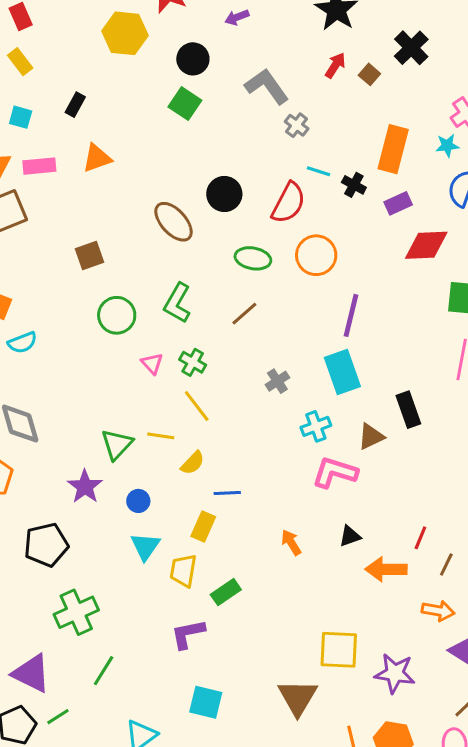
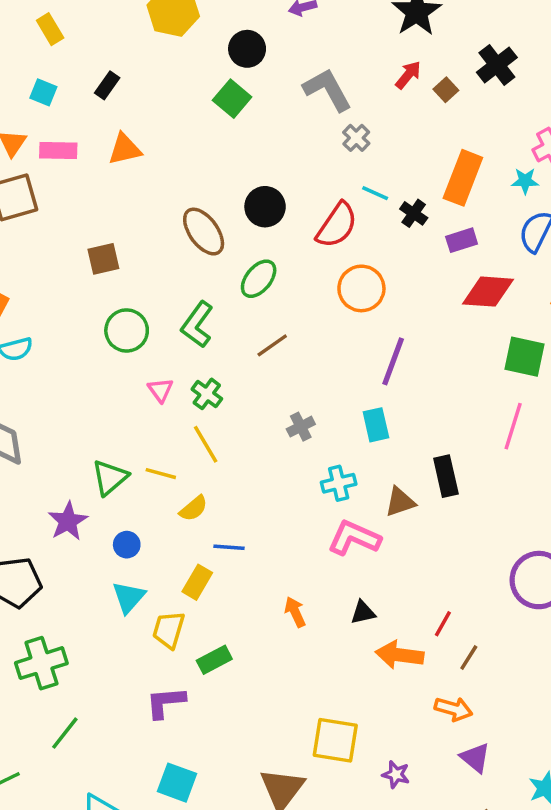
green ellipse: (253, 258) -> (259, 279), moved, turned -68
cyan rectangle: (342, 372) -> (376, 425), size x0.7
purple star: (395, 673) -> (396, 774), size x0.6

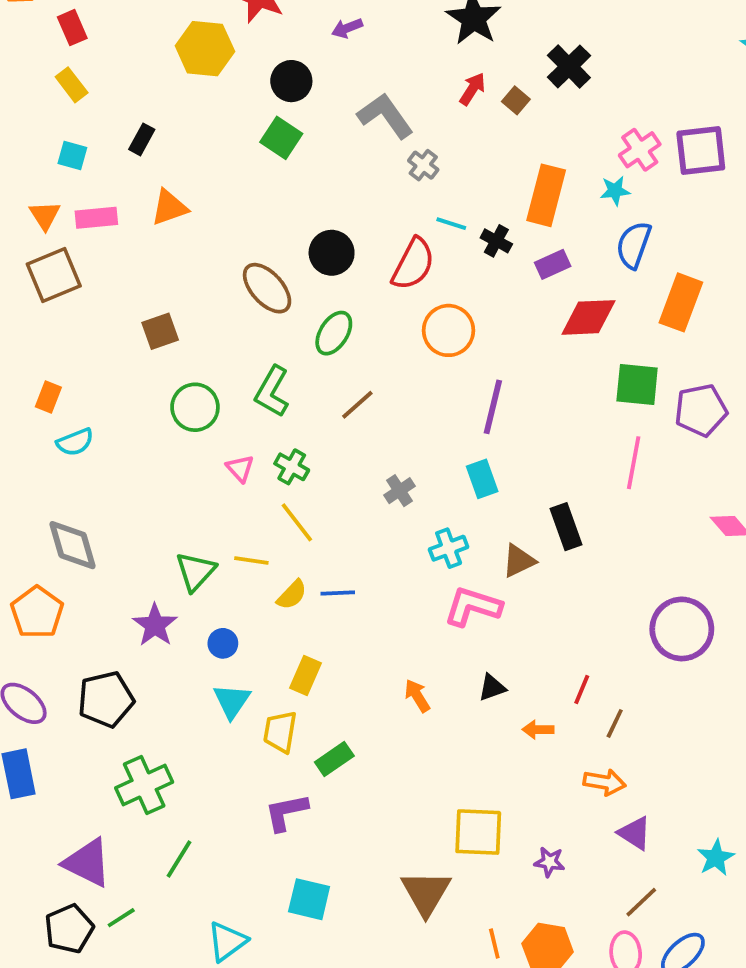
blue line: (229, 547) -> (338, 593), moved
orange arrow: (400, 655) -> (538, 730), size x0.6

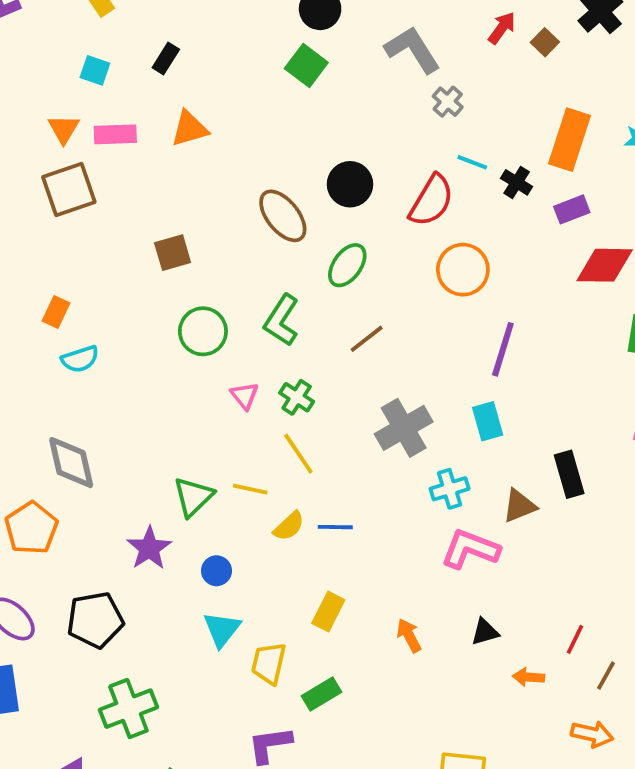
gray cross: (400, 491) -> (404, 428), size x1.8
yellow rectangle: (305, 676) -> (328, 612), moved

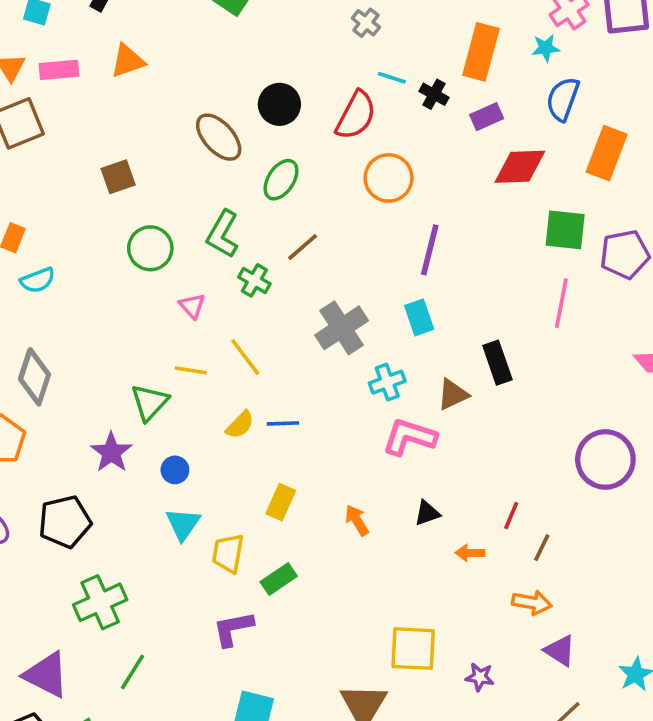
green cross: (297, 397) -> (254, 280), moved
gray diamond: (71, 463) -> (35, 377), turned 34
yellow line: (250, 489) -> (191, 370), moved

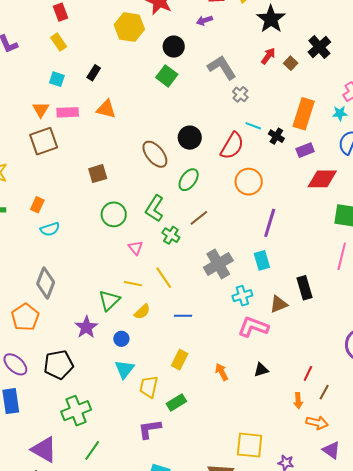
orange triangle: (128, 61) -> (106, 109), turned 30
yellow semicircle: (240, 425) -> (142, 312), moved
orange arrow: (470, 553) -> (298, 401), moved, turned -98

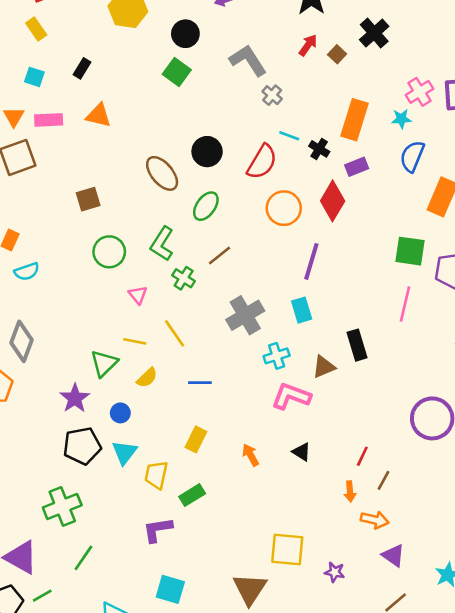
red diamond: (322, 179) -> (333, 201), moved, turned -60
black pentagon: (59, 365) -> (82, 446), moved
black triangle: (261, 370) -> (302, 452), turned 49

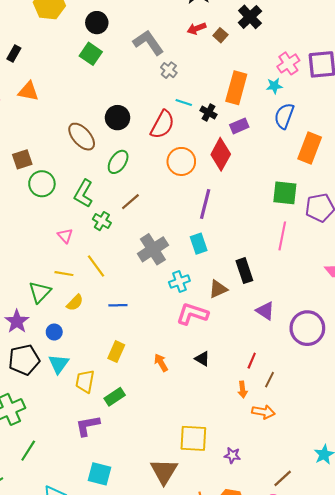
red arrow: (308, 45) -> (197, 29), turned -144
green circle: (109, 252) -> (42, 184), moved
purple triangle: (393, 555) -> (265, 311), moved

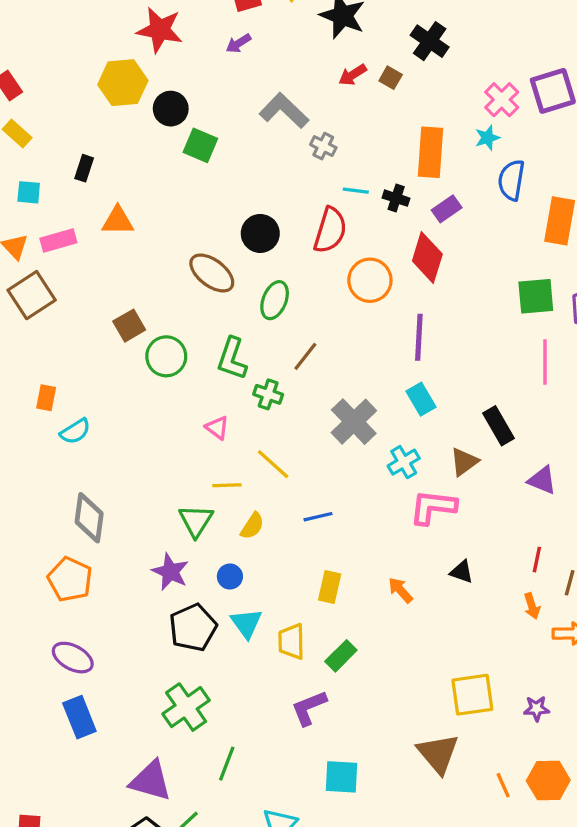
black circle: (97, 23) -> (171, 109), moved

